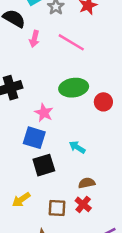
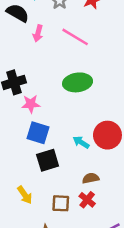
red circle: (103, 102) -> (107, 135), moved, size x1.5
pink star: (44, 113) -> (31, 104), moved, turned -30
yellow arrow: (21, 200) -> (25, 195), turned -90

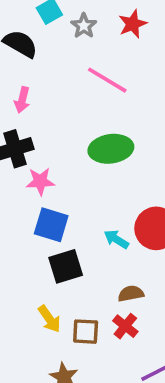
pink arrow: (38, 33) -> (22, 100), moved
yellow arrow: (25, 195) -> (49, 319), moved

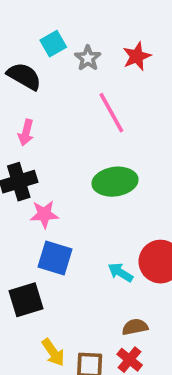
pink line: (107, 80) -> (111, 113), turned 30
black square: (66, 266) -> (26, 300), moved

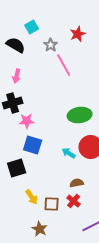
gray star: (88, 58) -> (51, 45), moved
green ellipse: (115, 182) -> (80, 115), moved

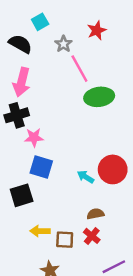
pink arrow: (17, 76) -> (22, 82), size x1.6
green ellipse: (80, 115) -> (99, 97), moved
yellow arrow: (32, 197) -> (40, 231), turned 126

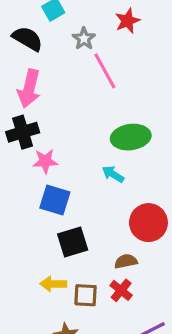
green ellipse: (99, 97) -> (131, 137), moved
red circle: (113, 169) -> (148, 223), moved
cyan arrow: (86, 177) -> (113, 174), moved
black square: (22, 195) -> (73, 242), moved

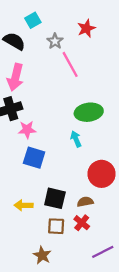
cyan arrow: (113, 174) -> (76, 139), turned 35
black square: (73, 242) -> (55, 198), moved, turned 30
yellow arrow: (53, 284) -> (24, 205), moved

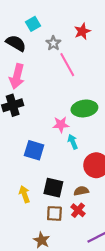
pink star: (27, 130) -> (61, 125), moved
cyan arrow: (76, 139) -> (73, 142), moved
yellow arrow: (24, 205) -> (24, 194), turned 70

